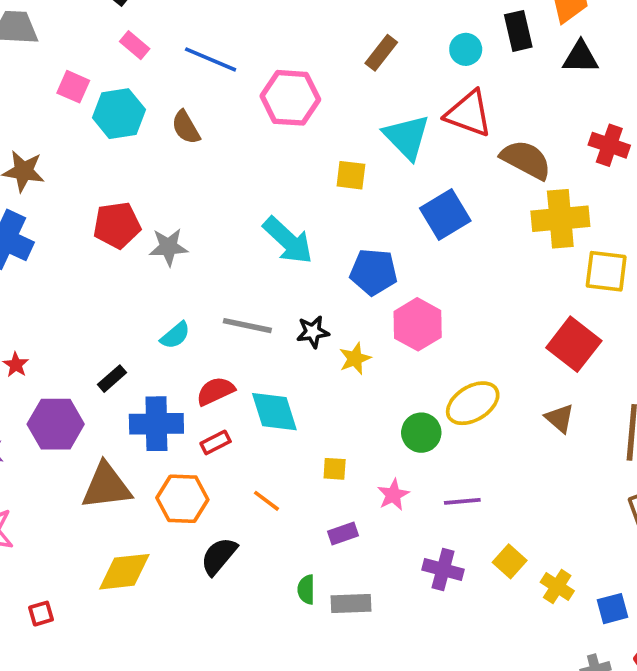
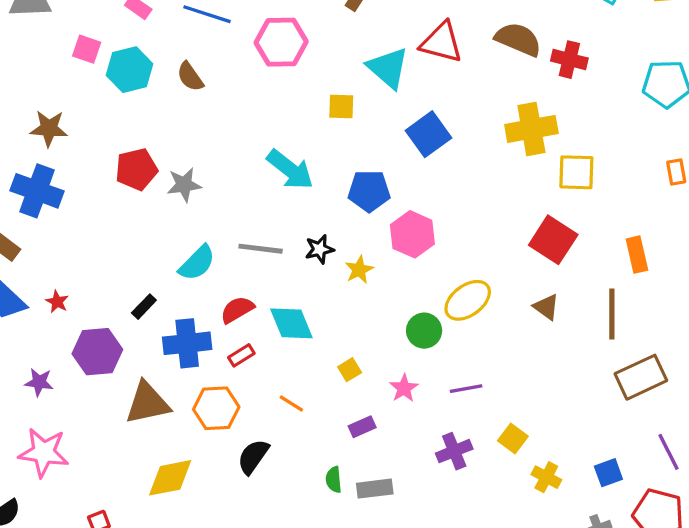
brown semicircle: (526, 160) -> (518, 39), moved
cyan semicircle: (175, 335) -> (197, 263), size x1.4
yellow square: (335, 469) -> (350, 370), turned -30
purple cross: (443, 570) -> (454, 451), turned -32
yellow cross: (557, 587) -> (546, 477), moved

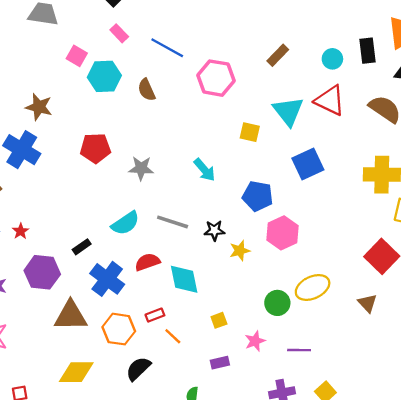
cyan arrow: (290, 170) -> (205, 170), size x0.7
gray star: (184, 185) -> (141, 168), moved
blue cross: (187, 343) -> (107, 279), turned 32
red rectangle: (241, 355) -> (155, 315), moved

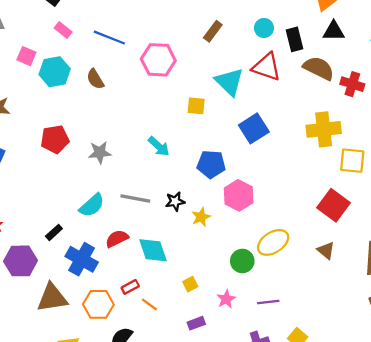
black rectangle: (368, 51) -> (294, 39), moved

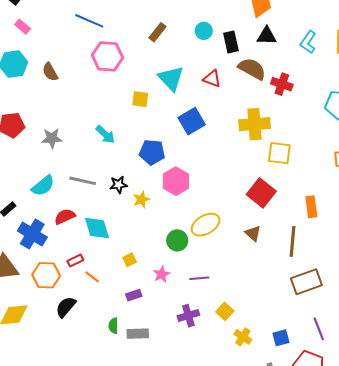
blue line: (109, 38) -> (89, 21), moved
red triangle: (267, 67) -> (212, 79), moved, size x0.7

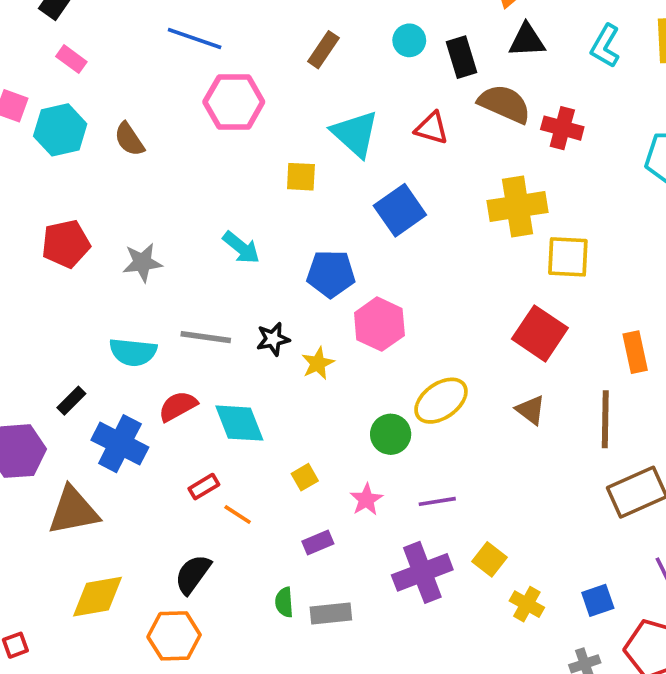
cyan semicircle: (43, 186) -> (133, 352), turned 50
orange hexagon: (46, 275) -> (174, 636), moved
purple cross: (188, 316) -> (422, 572), size x1.4

